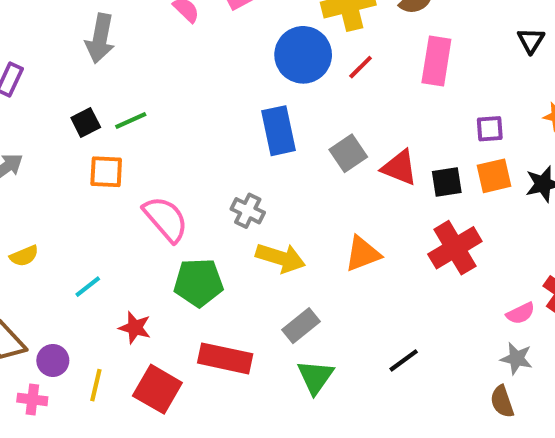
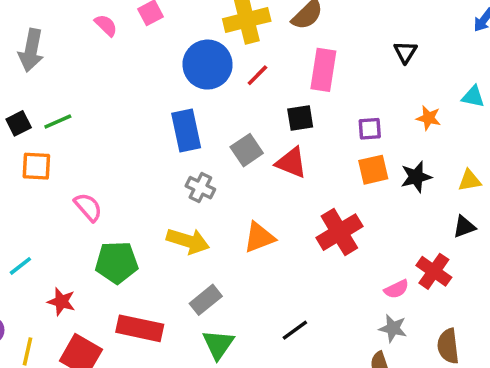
black square: (447, 182) -> (300, 118), moved
gray cross: (248, 211) -> (200, 188), moved
pink semicircle: (166, 219) -> (88, 207), size x0.7

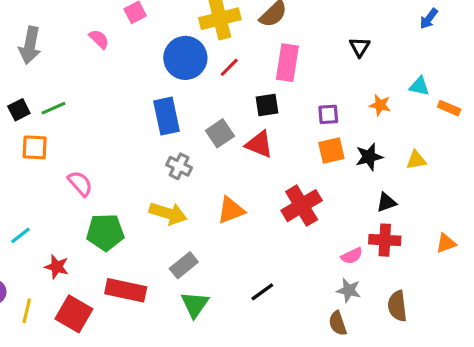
pink semicircle: (106, 25) -> (99, 39), moved
black triangle: (464, 227) -> (386, 202), moved
red cross: (434, 271) -> (385, 240), turned -32

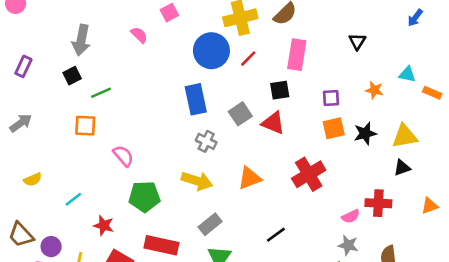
black square: (19, 110) -> (72, 76), moved
yellow triangle: (416, 160) -> (405, 136), size x1.5
black triangle: (386, 202) -> (402, 168), moved
black line: (262, 292) -> (276, 235), moved

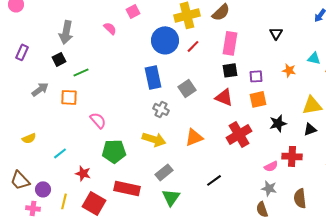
black square: (280, 90) -> (230, 70), moved
gray arrow: (21, 123) -> (40, 89), moved
red triangle: (273, 123) -> (224, 97), moved
black star: (365, 133) -> (278, 123), moved

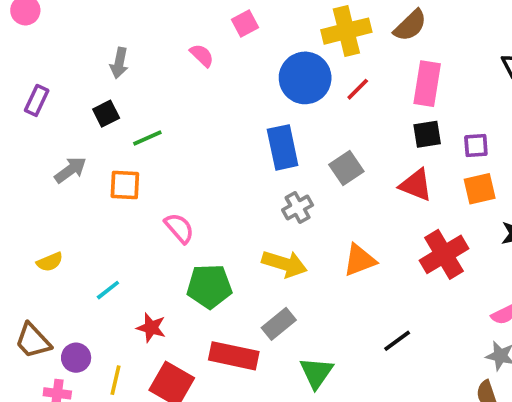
gray arrow: (66, 32) -> (119, 63), size x0.7
gray cross: (161, 109) -> (298, 207), turned 35
gray rectangle: (164, 172) -> (279, 324), moved

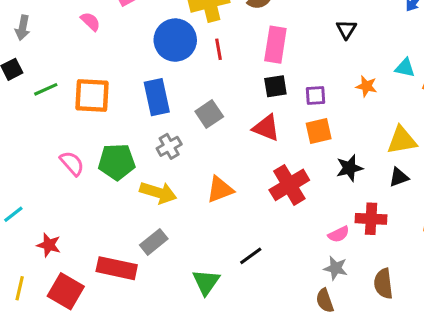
red line: (358, 89) -> (218, 49), turned -55
orange square: (125, 185) -> (92, 96), moved, size x1.4
green pentagon: (209, 286) -> (117, 162), moved
green triangle: (316, 373) -> (206, 282), moved

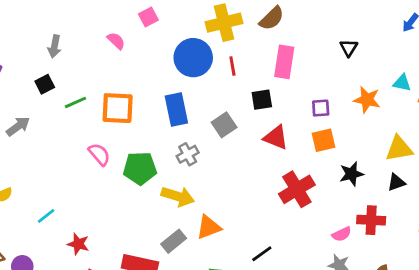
black square: (275, 86) -> (262, 100), moved
orange star: (366, 86) -> (367, 100), size x1.4
pink semicircle: (72, 163) -> (99, 154), moved
orange triangle: (220, 190) -> (209, 227), moved

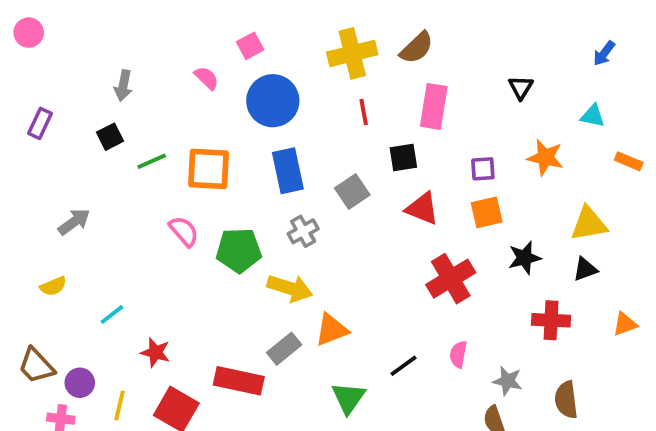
blue circle: (193, 58) -> (273, 101), moved
cyan triangle: (402, 83) -> (593, 116), moved
gray arrow: (18, 126) -> (74, 222), moved
pink semicircle: (342, 234) -> (458, 354), moved, turned 126

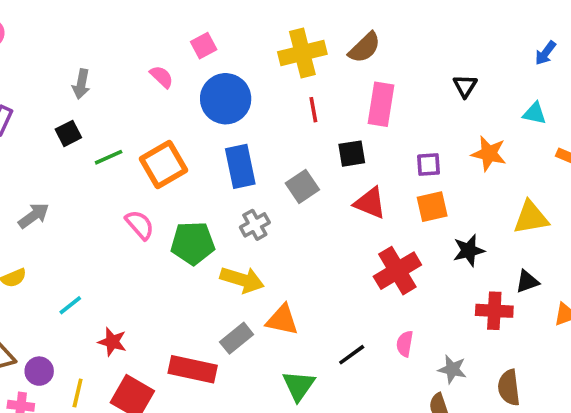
orange square: (208, 169) -> (163, 165), turned -33
black triangle: (585, 269) -> (527, 282), moved
orange triangle: (331, 330) -> (282, 320), turned 33

